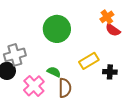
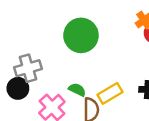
yellow rectangle: (89, 61) -> (110, 93), moved

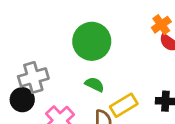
green semicircle: (77, 90) -> (95, 84), moved

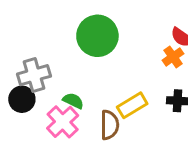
orange cross: (161, 25) -> (173, 57), moved
green semicircle: (95, 84) -> (73, 101), moved

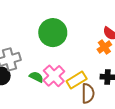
pink cross: (63, 122) -> (54, 76), moved
brown semicircle: (110, 125) -> (88, 93), moved

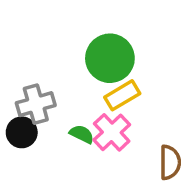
yellow rectangle: (77, 80) -> (122, 95), moved

